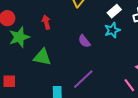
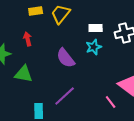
white rectangle: (114, 11) -> (96, 28), turned 40
purple semicircle: (84, 41) -> (66, 58), size x1.5

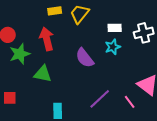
red arrow: (28, 39) -> (47, 39), size x1.6
purple line: (65, 96) -> (100, 99), moved

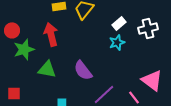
white rectangle: (115, 28) -> (119, 23), turned -40
purple semicircle: (85, 58) -> (83, 70), moved

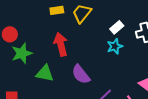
red arrow: (51, 34) -> (61, 44), moved

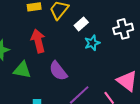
white rectangle: (117, 27) -> (81, 24), moved

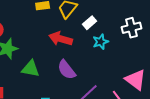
red arrow: (38, 41) -> (61, 39), moved, turned -60

